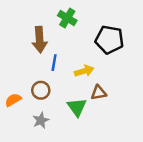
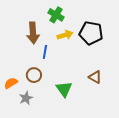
yellow arrow: (84, 71) -> (65, 35), moved
brown triangle: (99, 93) -> (95, 77), moved, turned 40
gray star: (41, 120) -> (26, 98), moved

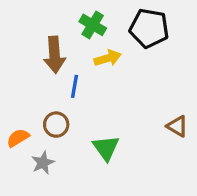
black pentagon: (91, 33) -> (149, 28), moved
brown triangle: (95, 77) -> (177, 126), moved

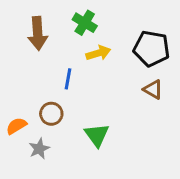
black pentagon: (149, 28) -> (151, 49), moved
brown arrow: (54, 55) -> (38, 33), moved
brown triangle: (177, 126) -> (153, 89), moved

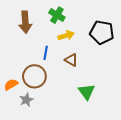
brown triangle: (153, 89) -> (71, 60), moved
brown circle: (51, 114) -> (34, 76), size x1.5
green triangle: (97, 135) -> (87, 92), moved

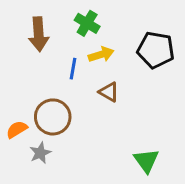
blue line: (46, 53) -> (73, 69), moved
green triangle: (87, 92) -> (146, 161), moved

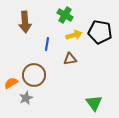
green cross: (87, 23) -> (65, 15), moved
yellow arrow: (101, 55) -> (74, 35), moved
brown triangle: (109, 92) -> (70, 59), turned -40

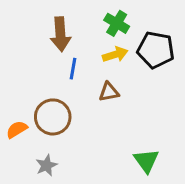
green cross: (65, 15) -> (117, 23), moved
brown arrow: (25, 22) -> (60, 34), moved
gray star: (26, 98) -> (46, 165), moved

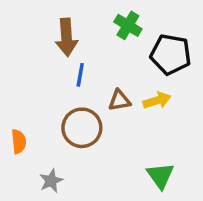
yellow arrow: (115, 55) -> (157, 100), moved
brown circle: (53, 117) -> (82, 128), moved
orange semicircle: (17, 129) -> (19, 141), turned 115

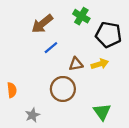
brown arrow: (67, 37) -> (42, 24), turned 55
blue line: (80, 75) -> (51, 48), turned 40
brown circle: (82, 128) -> (63, 89), moved

